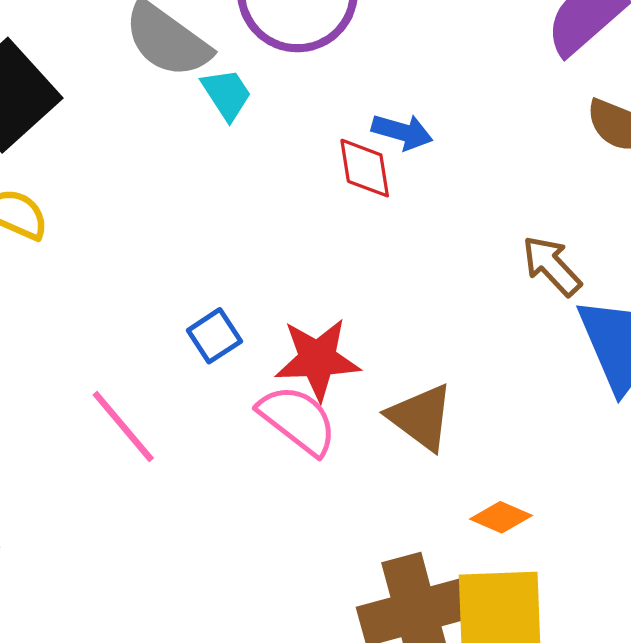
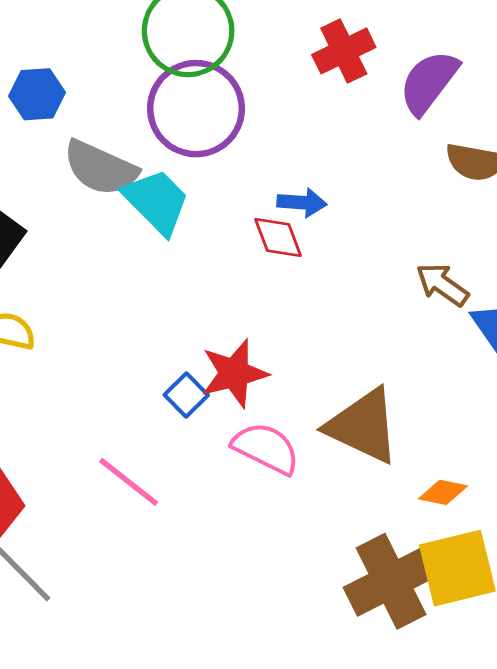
cyan trapezoid: (227, 94) -> (156, 201), size x1.6
red star: (317, 359) -> (234, 373), moved
brown triangle: (421, 417) -> (363, 426), size x1.4

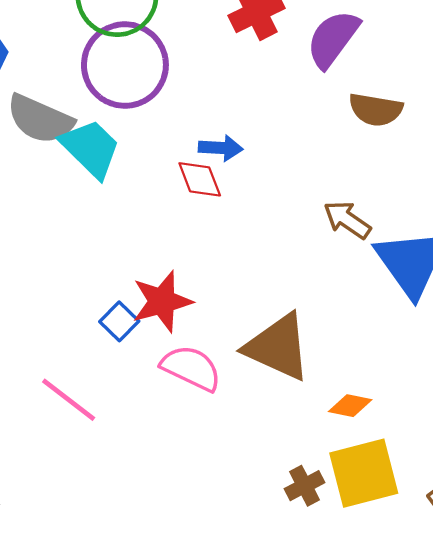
brown cross: (391, 581) -> (305, 486), size x0.5

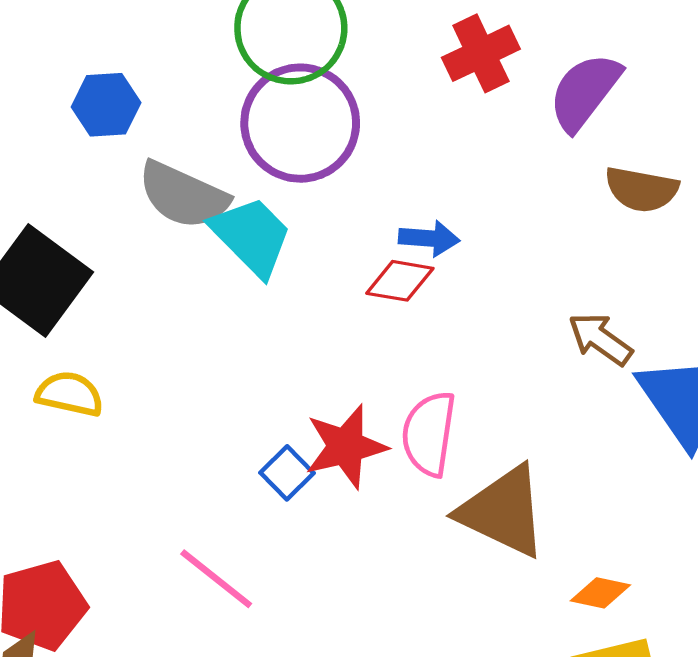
red diamond: (200, 179) -> (400, 281), turned -60
pink semicircle: (191, 368) -> (429, 434), moved, turned -108

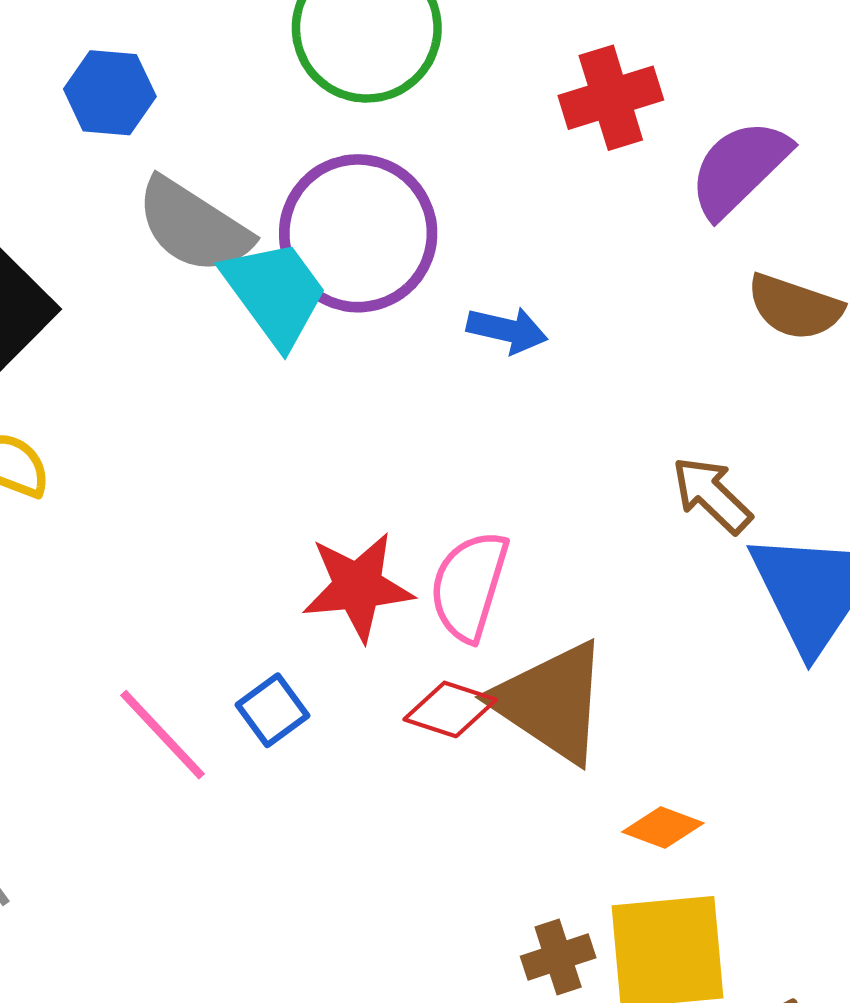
purple circle: (300, 123) -> (358, 233), moved
red diamond: (400, 281) -> (450, 709), moved
blue square: (287, 473) -> (272, 710), moved

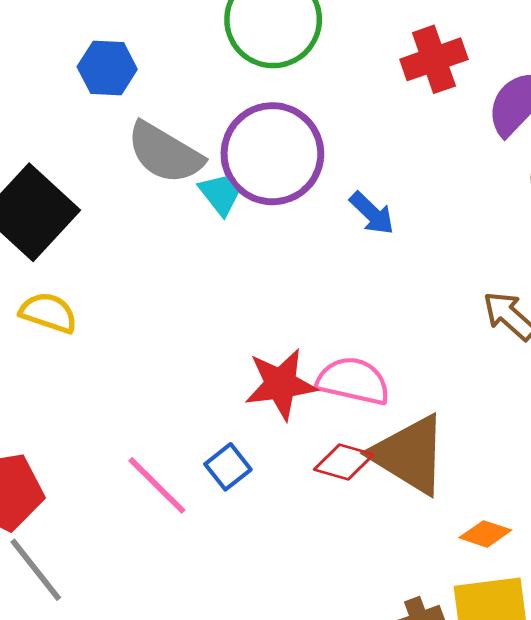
cyan trapezoid: (275, 293) -> (220, 195), size x0.6
blue arrow: (507, 330) -> (372, 213), turned 33
pink semicircle: (469, 586) -> (353, 381), turned 88

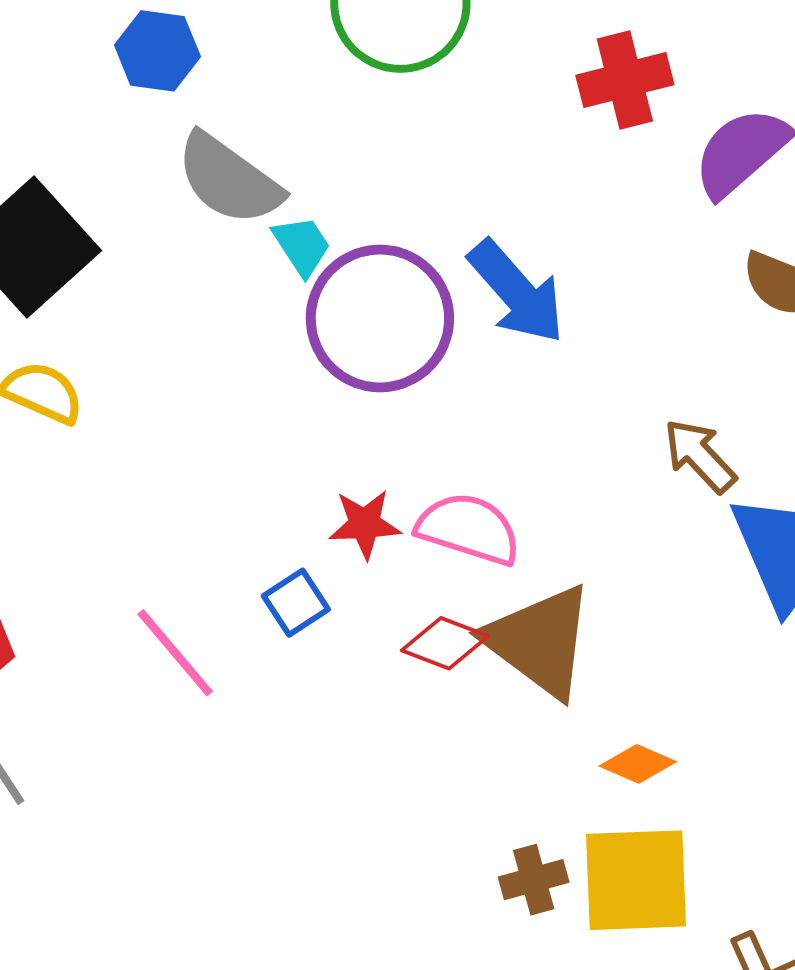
purple circle: (272, 154) -> (380, 318), moved
blue arrow: (372, 213) -> (517, 292), size x1.6
red star: (281, 384) -> (365, 524), size x0.7
blue square: (228, 467) -> (296, 603), moved

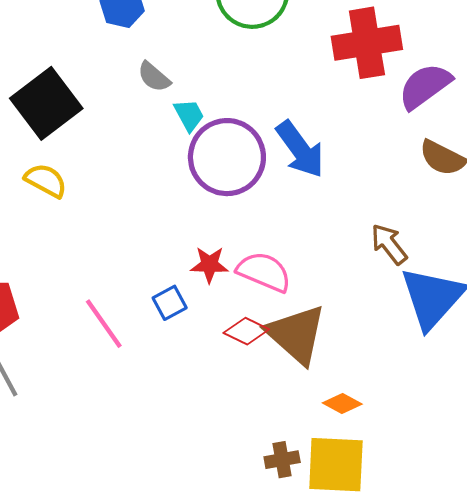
red cross: (625, 80) -> (367, 43), size x1.4
gray semicircle: (229, 179) -> (154, 77), size x0.6

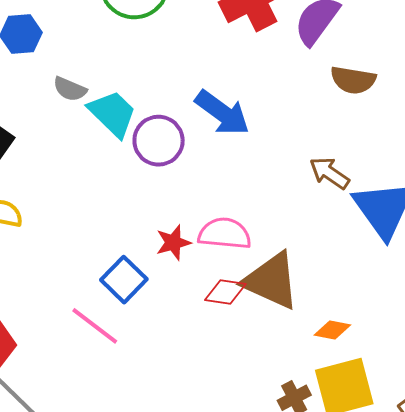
cyan trapezoid: (189, 115) -> (112, 114), size x1.6
purple circle: (227, 157) -> (159, 141), size x0.7
blue square: (170, 303) -> (124, 280), moved, size x1.4

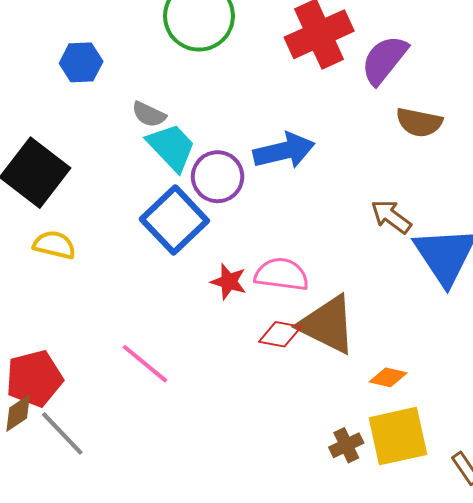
gray semicircle: (70, 89) -> (149, 114), moved
blue arrow: (222, 113) -> (284, 151), turned -52
red star: (173, 243) -> (229, 282), turned 30
blue square: (124, 280) -> (174, 220), moved, size x1.4

